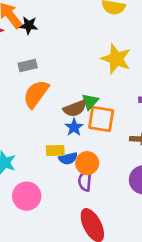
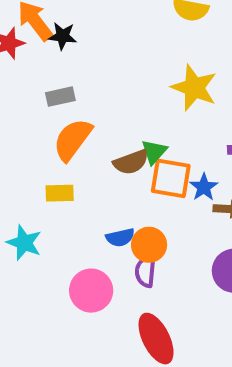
blue star: (74, 127) -> (204, 187), moved
yellow rectangle: (55, 150) -> (60, 193), moved
pink circle: (27, 196) -> (91, 291), moved

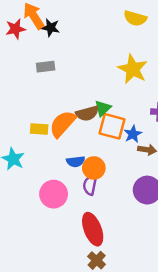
orange semicircle: (73, 140) -> (63, 124), moved

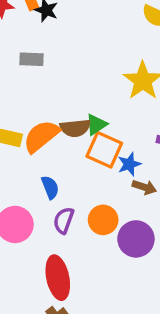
blue semicircle: (76, 162) -> (50, 187), turned -114
orange circle: (94, 168) -> (103, 220), moved

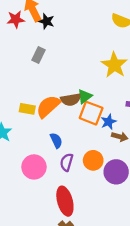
gray rectangle: (31, 59) -> (38, 55), turned -63

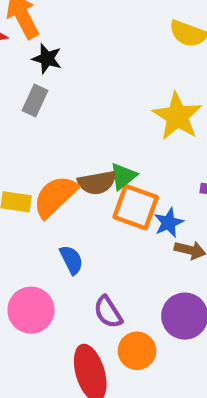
black star: (46, 21) -> (47, 59), moved
orange circle: (93, 160) -> (137, 351), moved
purple semicircle: (67, 162) -> (108, 312), moved, turned -48

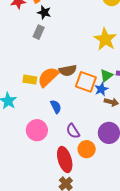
green triangle: (123, 176) -> (106, 76), moved

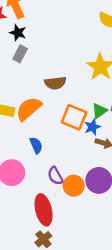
black star: (44, 12) -> (18, 33), moved
brown semicircle: (68, 70) -> (55, 83), moved
orange circle: (87, 149) -> (74, 186), moved

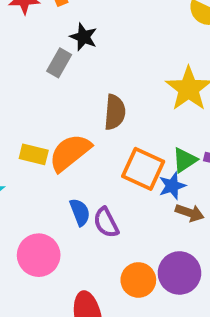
black star: (18, 33) -> (84, 37), moved
brown semicircle: (55, 83) -> (115, 112), turned -80
purple semicircle: (55, 176) -> (106, 223), moved

